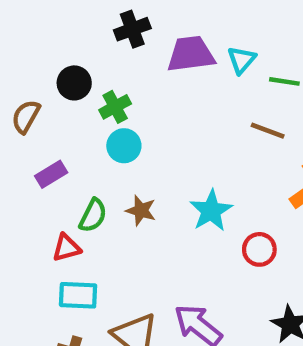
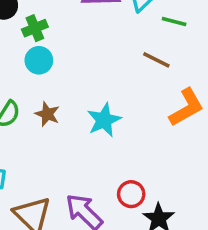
red circle: (259, 249) -> (131, 194), moved

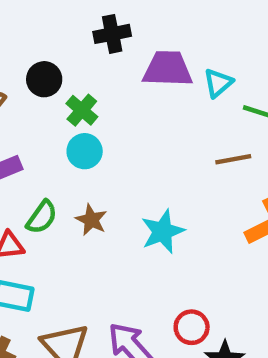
green cross: (35, 28) -> (82, 110), turned -30
brown line: (156, 60) -> (233, 159), turned -40

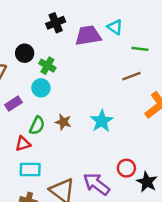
cyan triangle: (218, 83) -> (115, 27), moved, turned -35
cyan circle: (85, 151) -> (41, 88), moved

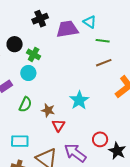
green line: (140, 49) -> (103, 41), moved
brown star: (63, 122) -> (48, 110), moved
red triangle: (23, 144) -> (59, 125), moved, turned -40

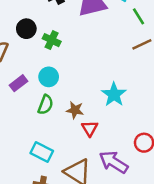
green line: (103, 41) -> (138, 16), turned 56
cyan circle: (28, 73) -> (49, 77), moved
cyan rectangle: (20, 141) -> (42, 152), turned 30

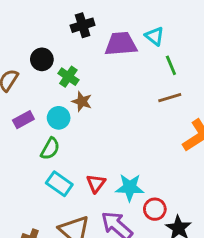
cyan star: (114, 94) -> (130, 187), moved, turned 30
brown star: (75, 110) -> (82, 101), moved
cyan rectangle: (42, 152) -> (59, 184), moved

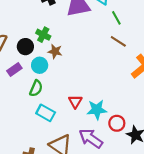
black circle: (42, 59) -> (25, 47), moved
brown line: (170, 98) -> (118, 41), turned 56
red triangle: (96, 183) -> (75, 102), moved

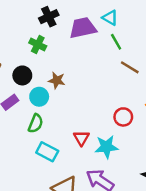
green line: (116, 18) -> (116, 42), moved
green cross: (43, 35) -> (38, 44), moved
red circle: (117, 123) -> (123, 117), moved

